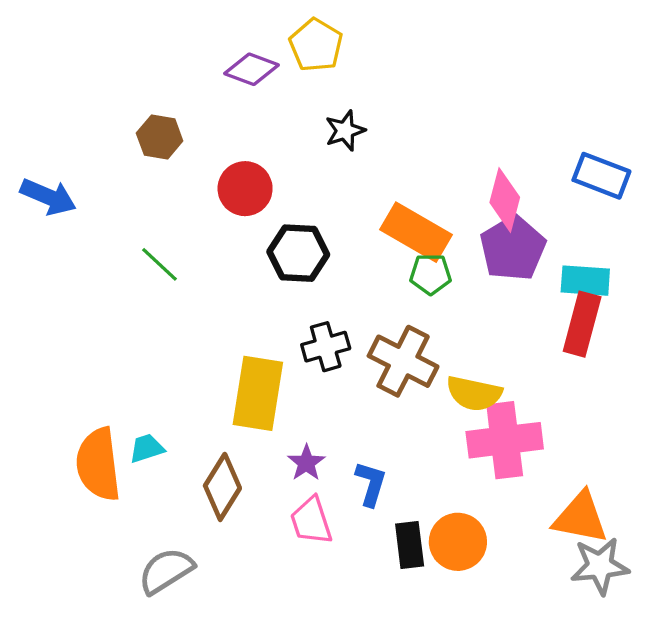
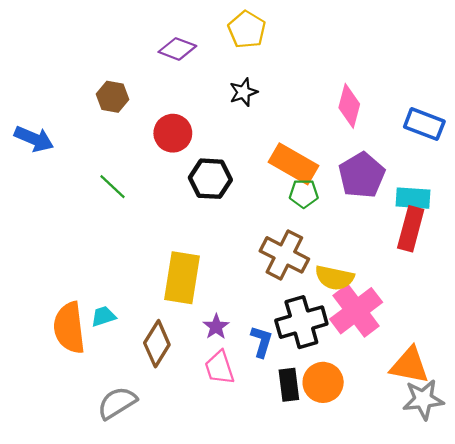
yellow pentagon: (316, 45) -> (247, 30), moved
pink diamond: (505, 200) -> (349, 106), moved
black cross: (326, 347) -> (301, 322), moved, size x1.5
pink cross: (505, 440) -> (356, 311), turned -30

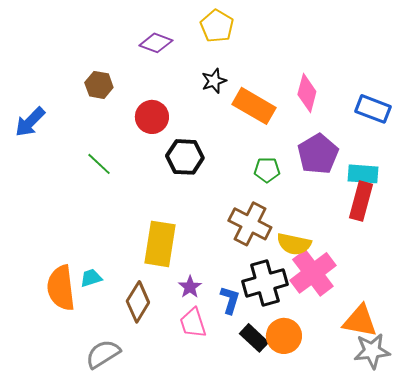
blue arrow: (34, 139) -> (30, 122), turned 112
orange rectangle: (293, 164) -> (254, 106), moved
black rectangle: (289, 385) -> (254, 338), turned -40

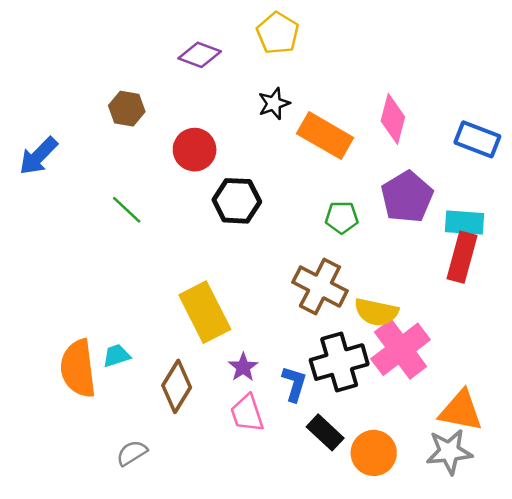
yellow rectangle: (160, 244) -> (205, 312), turned -36
orange circle: (284, 336) -> (374, 453), moved
gray star: (372, 351) -> (449, 452), moved
gray semicircle: (103, 354) -> (132, 453), size x0.7

